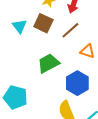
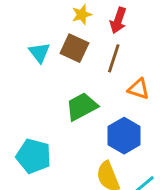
brown line: (70, 30) -> (114, 58), turned -30

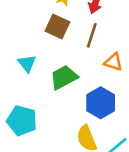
cyan triangle: (39, 53) -> (27, 63), moved

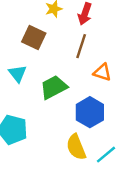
brown square: (57, 26) -> (34, 37), moved

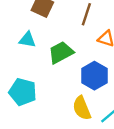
cyan triangle: (18, 74) -> (27, 40), turned -42

